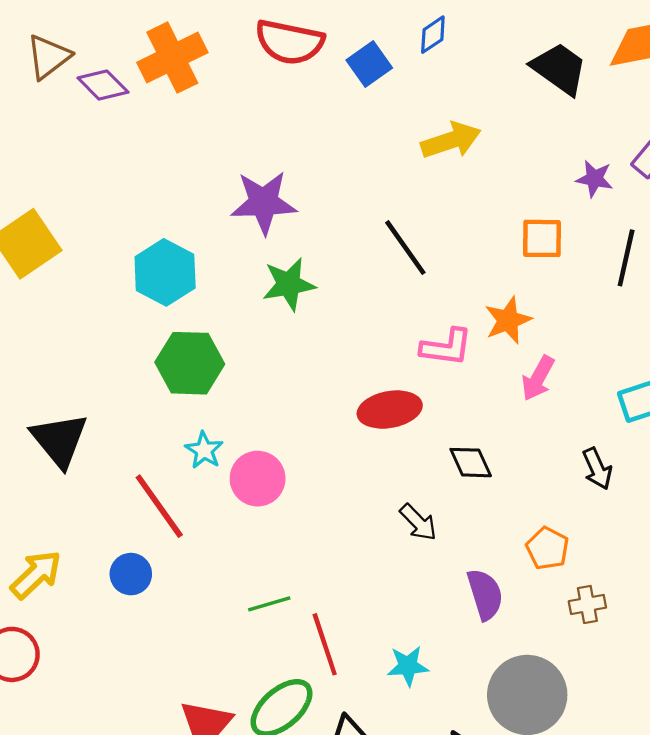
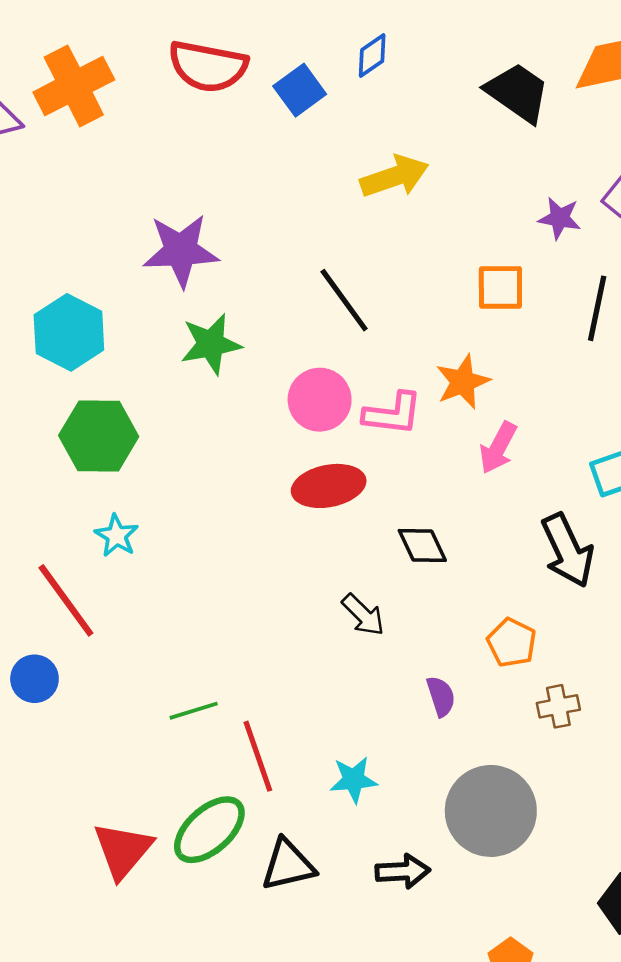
black arrow: (597, 469) -> (567, 550), size x1.5
pink circle: (258, 479) -> (320, 400), moved
purple semicircle: (485, 594) -> (441, 696), size x0.7

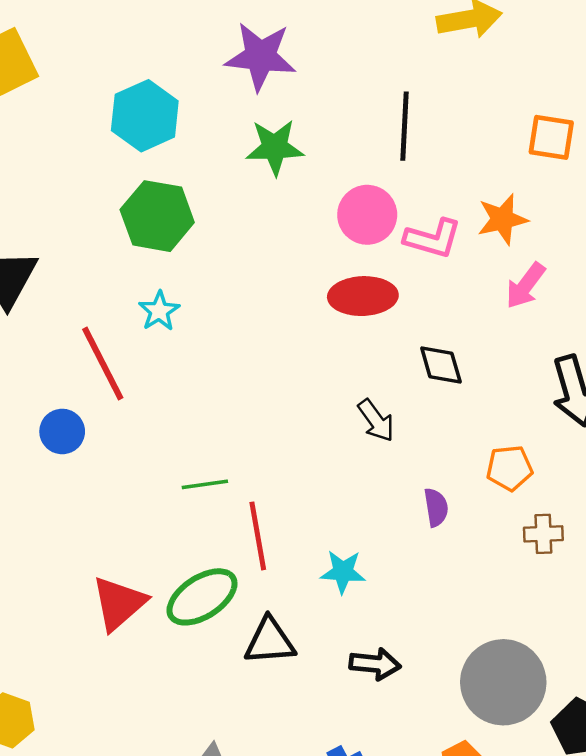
black line: (344, 300) -> (404, 126), turned 30
orange pentagon: (512, 643) -> (509, 468), turned 30
gray circle: (491, 811) -> (503, 682), moved

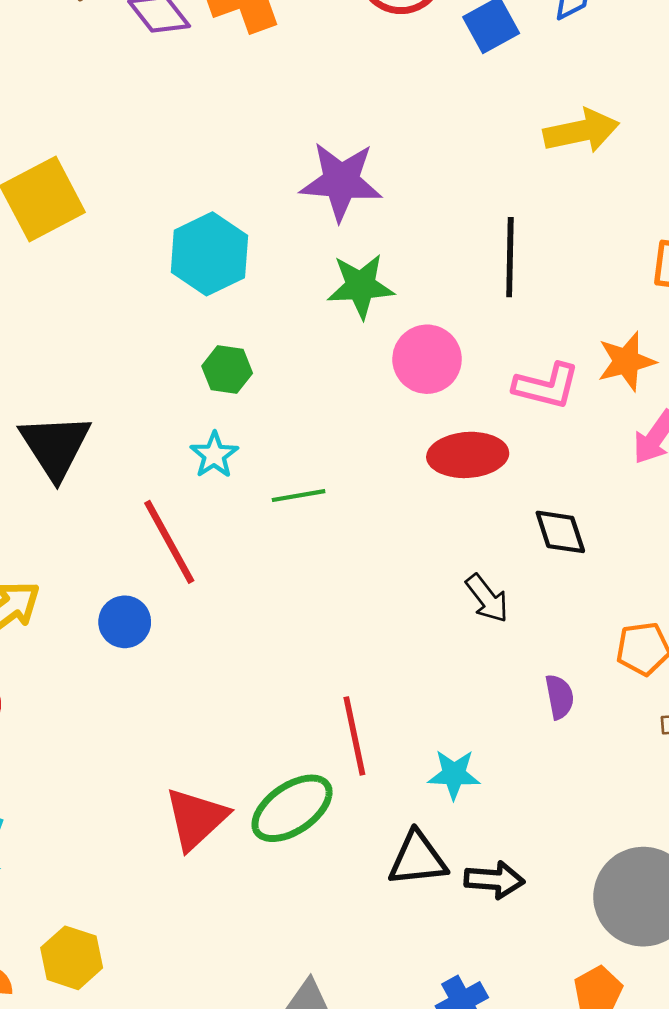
pink circle: (367, 215) -> (427, 359), moved
green hexagon: (157, 216) -> (227, 370), size x0.6
cyan star: (159, 311) -> (214, 455), moved
green line: (205, 484) -> (299, 496), moved
black triangle: (270, 641) -> (418, 859), moved

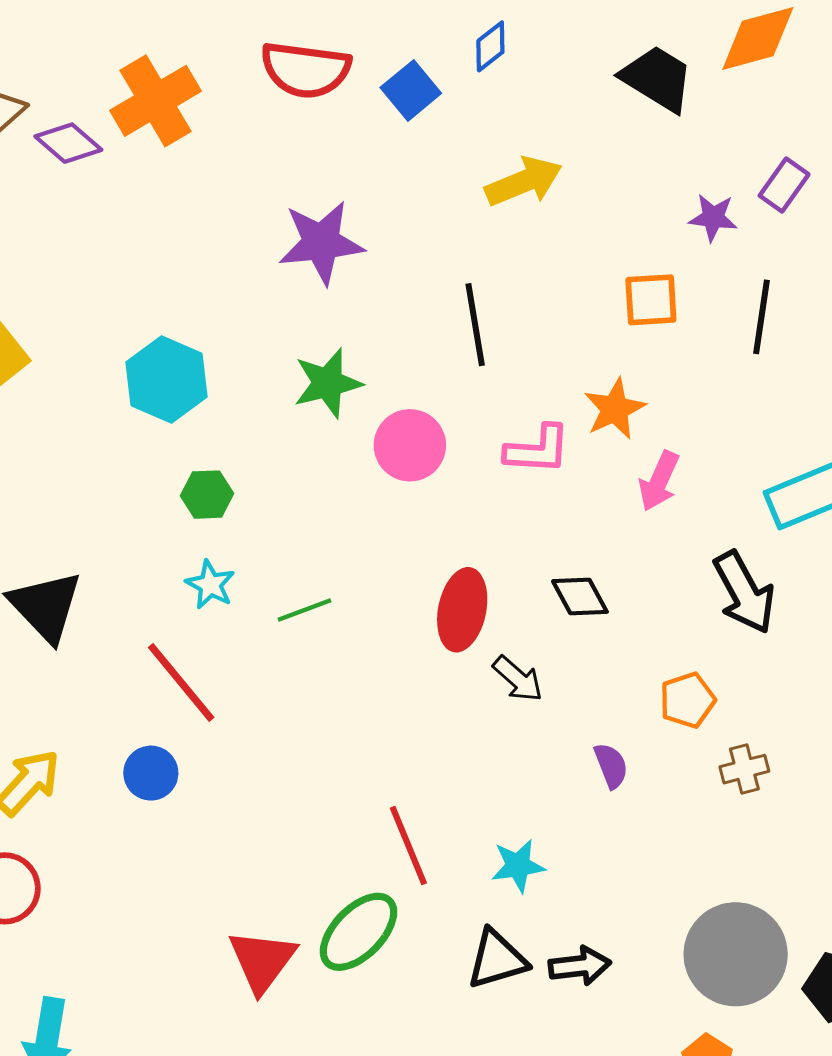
purple star: (341, 181) -> (321, 243), moved
red ellipse: (468, 455) -> (462, 610), moved, turned -64

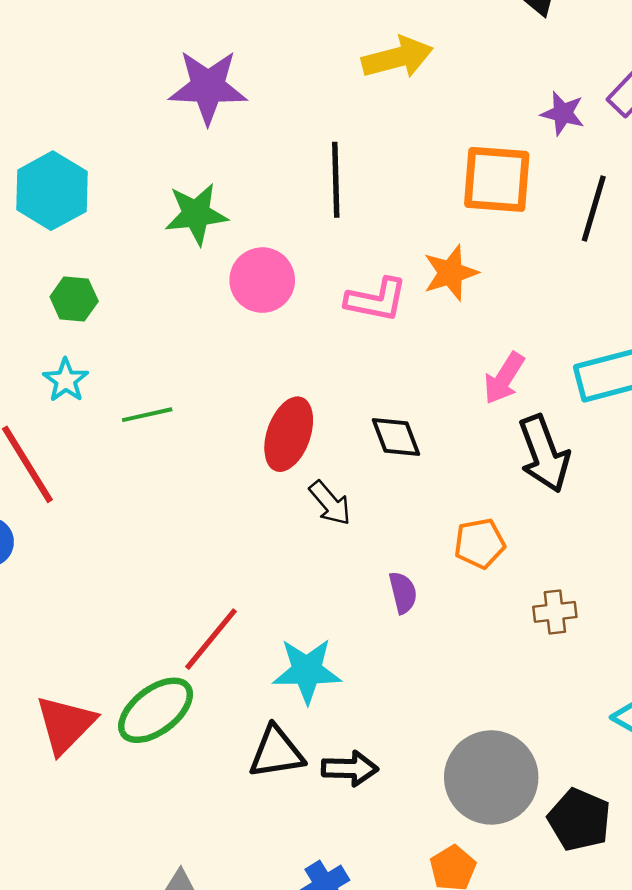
orange square: (651, 300) -> (497, 179), size x1.4
pink arrow: (659, 481) -> (504, 378), moved
brown cross: (744, 769) -> (555, 612), moved
red line: (408, 846) -> (211, 639), turned 54
cyan star: (518, 866) -> (307, 671), size x1.4

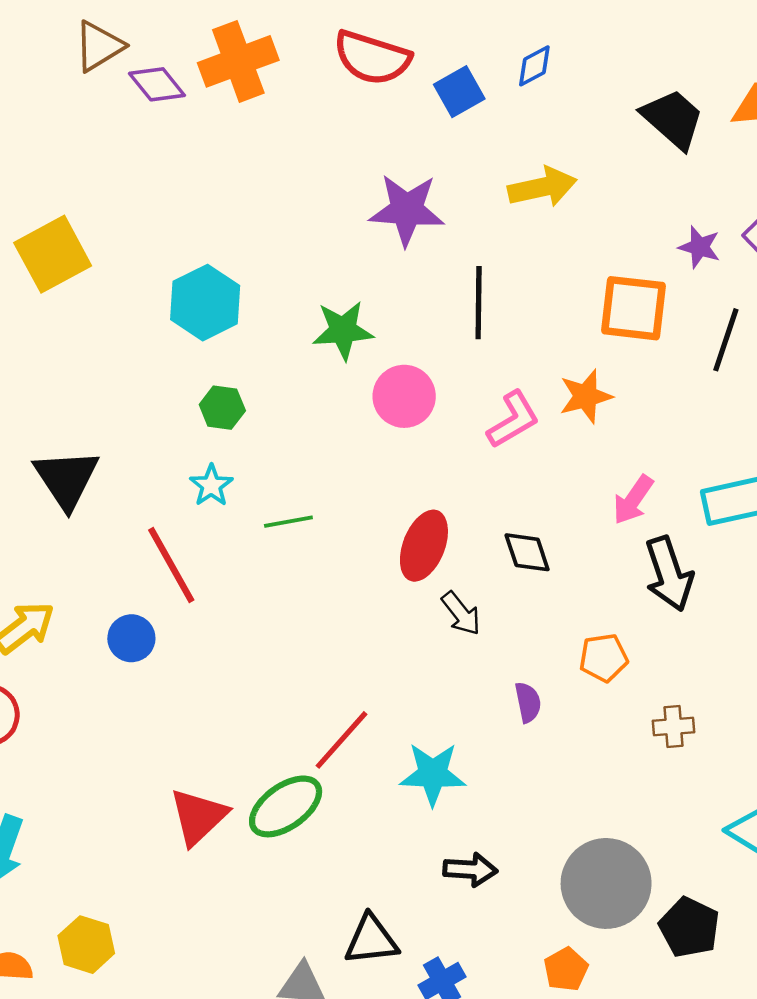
purple star: (208, 87) -> (407, 210), moved
pink L-shape: (376, 300) -> (513, 420), turned -44
black triangle: (276, 752) -> (371, 940), moved

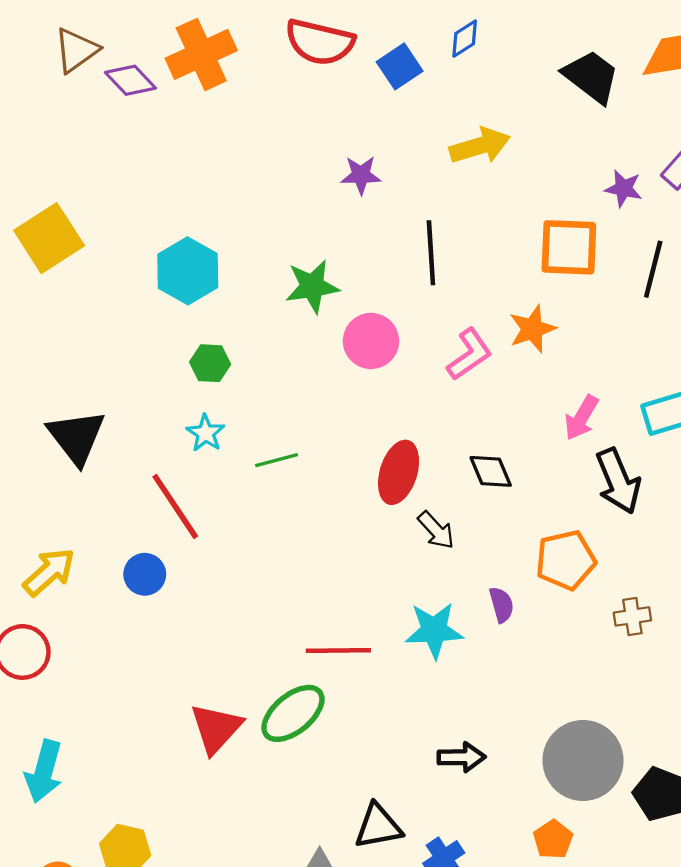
purple star: (407, 210) -> (361, 175), size x0.6
orange pentagon: (604, 658) -> (566, 560), size x1.4
red line: (342, 740) -> (338, 651), turned 52
cyan star: (433, 774) -> (434, 630), moved

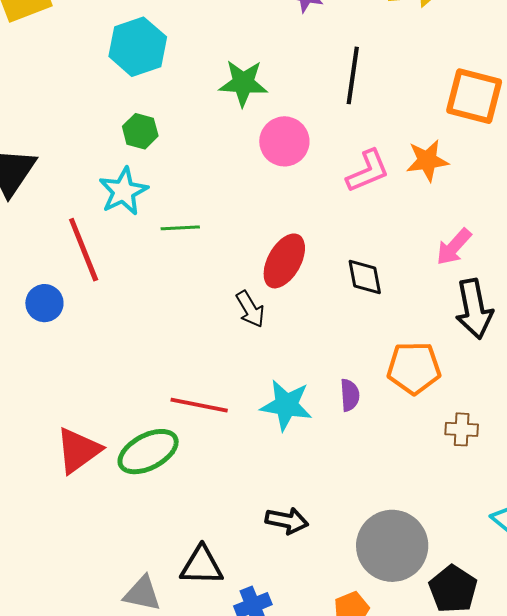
cyan star: (206, 433) -> (123, 191), size x1.4
black arrow: (436, 530) -> (250, 309), moved

